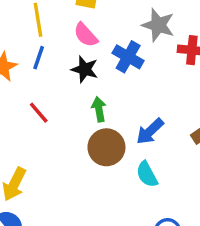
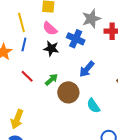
gray star: (158, 25) -> (91, 19), turned -30
green arrow: (99, 109) -> (51, 80), moved, turned 64
blue arrow: (150, 131) -> (87, 69), moved

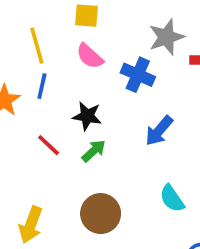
black star: (51, 49) -> (87, 116), moved
brown circle: (68, 92) -> (101, 214), moved

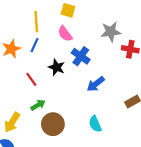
blue cross: (138, 75) -> (81, 56), moved
green arrow: (94, 151) -> (38, 105), moved

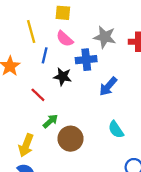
gray star: (111, 32) -> (105, 37), moved, turned 30
blue line: (34, 45) -> (45, 55), moved
blue cross: (81, 56) -> (86, 60), turned -30

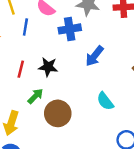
black star: (63, 77) -> (48, 67), moved
red line: (38, 95) -> (21, 69), turned 63

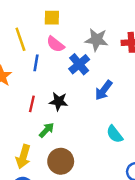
blue cross: (70, 29) -> (79, 64), turned -30
brown circle: (58, 113) -> (61, 161), moved

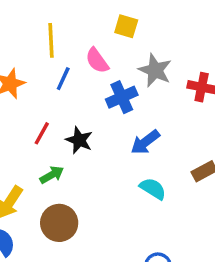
yellow square: (52, 18) -> (126, 26), moved
cyan semicircle: (115, 134) -> (153, 189), moved, turned 144

